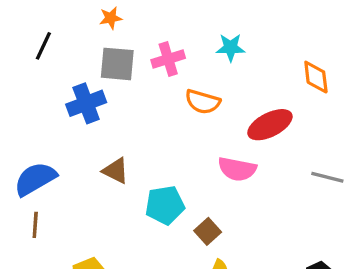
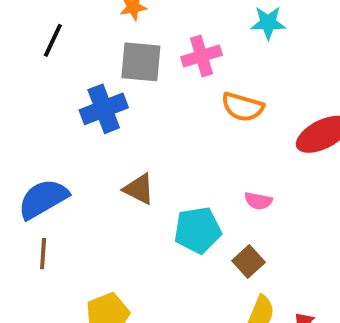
cyan star: (231, 48) -> (268, 23), moved
pink semicircle: (237, 169) -> (258, 201), moved, size x0.6

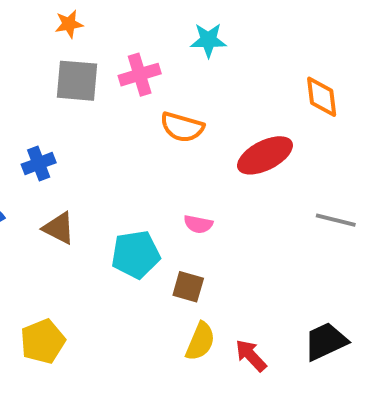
blue cross: (104, 109) -> (39, 164), moved, size x0.7
brown triangle: (139, 189) -> (59, 228), moved
brown square: (249, 261) -> (188, 287), turned -32

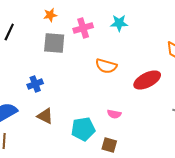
pink cross: (140, 75) -> (83, 28), moved

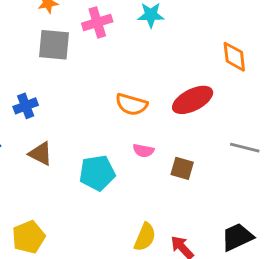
orange semicircle: (106, 66) -> (131, 104), moved
brown square: (109, 145) -> (182, 168), moved

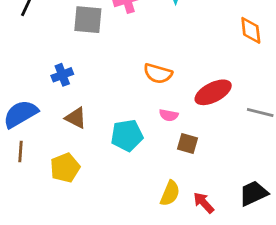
red ellipse: (193, 100) -> (213, 92), moved
brown square: (182, 168) -> (187, 143), moved
yellow pentagon: (29, 237) -> (65, 168), moved

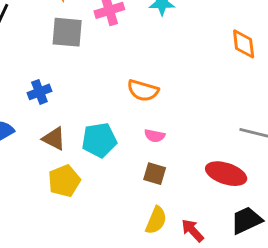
red ellipse: (213, 92) -> (226, 174), moved, turned 45
cyan pentagon: (127, 135) -> (99, 140), moved
brown square: (187, 143) -> (155, 174), moved
yellow pentagon: (65, 168) -> (64, 181), moved

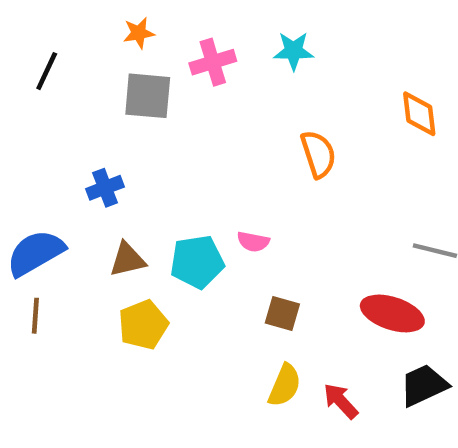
orange semicircle: (143, 91) -> (318, 154), moved, turned -124
pink semicircle: (155, 136) -> (253, 242), moved
brown triangle: (54, 139) -> (127, 260), turned -40

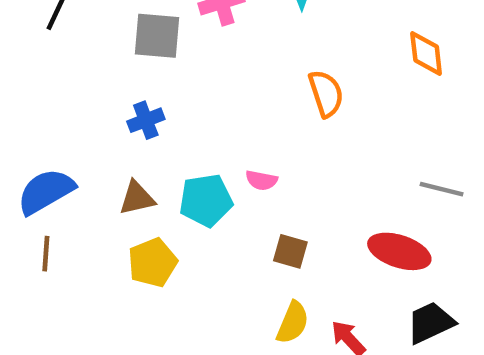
blue cross: (105, 188) -> (146, 120), moved

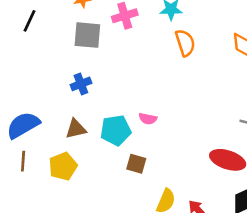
orange semicircle: (326, 94) -> (185, 43), moved
brown square: (290, 251) -> (136, 164), moved
yellow pentagon: (153, 263) -> (63, 166), moved

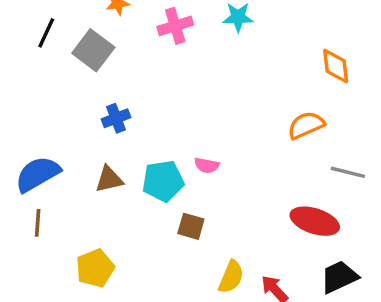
gray square: (87, 35) -> (93, 50), moved, turned 32
orange semicircle: (185, 43) -> (306, 125), moved, turned -96
yellow pentagon: (63, 166) -> (95, 268), moved

